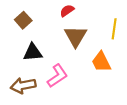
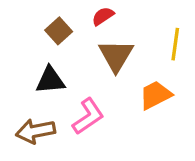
brown square: (23, 20) -> (59, 31), moved
orange trapezoid: (101, 62) -> (155, 95), turned 90

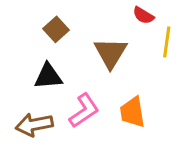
red semicircle: (103, 16) -> (143, 15), moved, turned -115
orange trapezoid: (155, 95) -> (132, 112), moved, turned -72

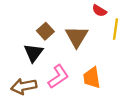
brown square: (56, 29) -> (45, 31), moved
black triangle: (48, 76) -> (33, 53), turned -48

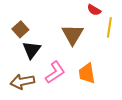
brown square: (45, 31) -> (20, 29), moved

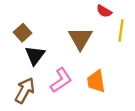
brown arrow: (22, 82) -> (25, 90), turned 130

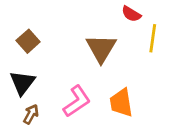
black triangle: (35, 55) -> (22, 83), moved
brown arrow: (25, 90) -> (31, 114), size x0.6

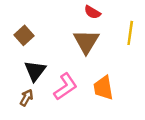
red semicircle: (131, 14) -> (92, 12), moved
black triangle: (22, 83) -> (35, 71), moved

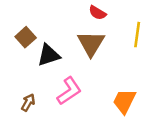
black triangle: (35, 71) -> (49, 55), moved, turned 35
orange trapezoid: (103, 88) -> (124, 101), moved, turned 35

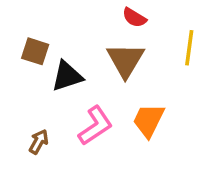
brown square: (26, 37) -> (35, 51), turned -30
orange trapezoid: (124, 101) -> (149, 120), moved

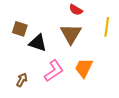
black triangle: (67, 76) -> (38, 43), turned 36

